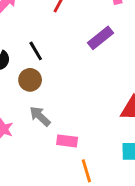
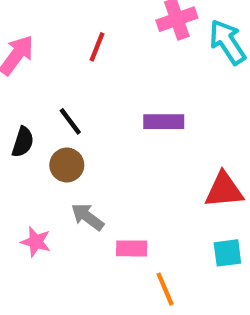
purple rectangle: (100, 38) -> (164, 122), moved, turned 45

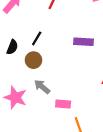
black line: (70, 121) -> (37, 38), turned 64
pink star: (36, 242) -> (15, 97), size x1.5

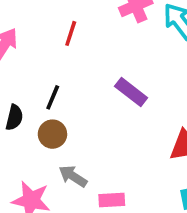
purple rectangle: (83, 42) -> (131, 92), turned 42

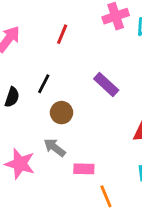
brown circle: (52, 134) -> (61, 113), moved

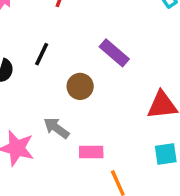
brown circle: (61, 113) -> (80, 86), moved

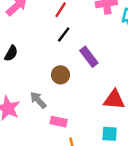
black line: (42, 54) -> (64, 34), moved

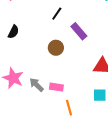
gray arrow: (38, 100) -> (36, 85), moved

